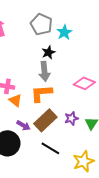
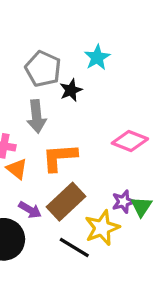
gray pentagon: (41, 24) -> (43, 69), moved
gray arrow: (44, 71) -> (37, 116), moved
purple star: (71, 118) -> (123, 202), moved
yellow star: (83, 161) -> (102, 228), moved

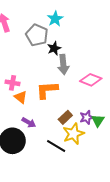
cyan star: (97, 57) -> (55, 19), moved
gray arrow: (37, 116) -> (63, 65), moved
brown rectangle: (66, 202) -> (65, 117), moved, size x0.6

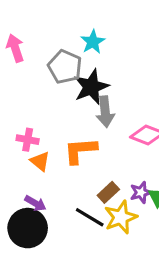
black star: (54, 48) -> (91, 87), size x1.6
purple arrow: (29, 123) -> (35, 203), moved
black line: (56, 146) -> (90, 217), moved

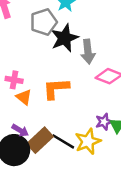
gray pentagon: (65, 67) -> (44, 22), turned 30
gray arrow: (105, 112) -> (88, 52), moved
brown rectangle: (108, 192) -> (40, 140), moved, size x1.5

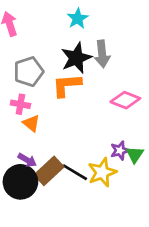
gray pentagon: (44, 22) -> (29, 72), moved
gray arrow: (88, 52) -> (102, 54), moved
orange L-shape: (56, 88) -> (67, 85), moved

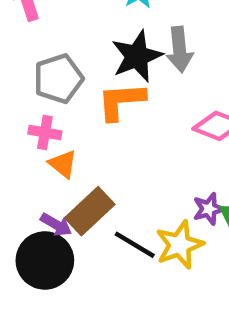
brown rectangle: (49, 171) -> (90, 211), moved

